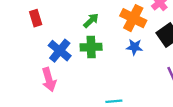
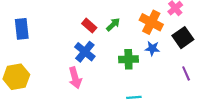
red rectangle: (36, 18) -> (89, 26), moved, turned -32
green cross: (91, 47) -> (128, 59), moved

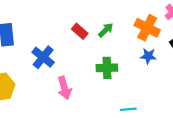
blue cross: (85, 52) -> (43, 57), moved
green cross: (128, 59) -> (107, 68), moved

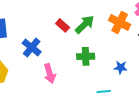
green arrow: (106, 30) -> (85, 24), size x1.5
blue star: (148, 56) -> (121, 67), moved

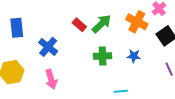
blue star: (121, 67) -> (134, 56), moved
pink arrow: (50, 73) -> (51, 79), moved

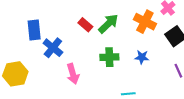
blue rectangle: (17, 28) -> (34, 30), moved
pink arrow: (51, 79) -> (73, 74), moved

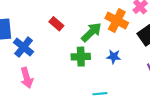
green arrow: (108, 24) -> (91, 32), moved
pink arrow: (73, 74) -> (27, 78), moved

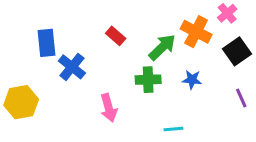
pink arrow: (27, 78) -> (109, 108), moved

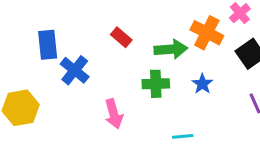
green arrow: (162, 47) -> (171, 49), turned 40
blue star: (192, 80) -> (202, 84), turned 30

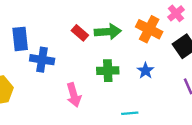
green arrow: (171, 49) -> (108, 32), moved
blue cross: (75, 70) -> (42, 60), turned -30

